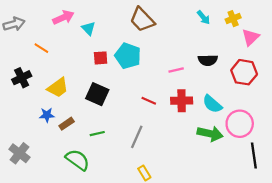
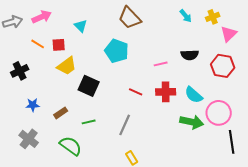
pink arrow: (63, 17) -> (42, 17), moved
red square: (101, 58) -> (59, 45), moved
yellow trapezoid: (58, 88) -> (67, 66), moved
blue star: (47, 115) -> (33, 105), moved
gray cross: (19, 153) -> (29, 139), moved

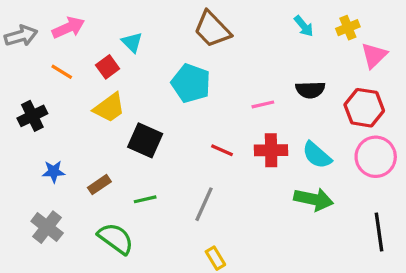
red square: (59, 45) -> (108, 67), moved, turned -32
pink circle: (219, 113) -> (376, 157), moved

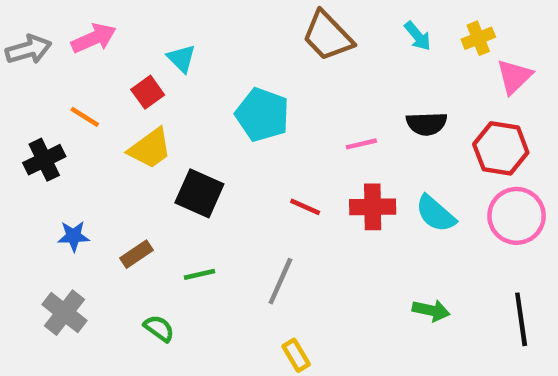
brown trapezoid: (212, 29) -> (328, 36), moved
orange line: (62, 72) -> (85, 117), moved
green arrow: (314, 199) -> (431, 310), moved, size x0.7
green semicircle: (116, 239) -> (159, 328), size x0.6

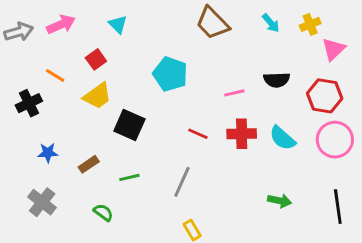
cyan triangle: (181, 58) -> (118, 24), moved

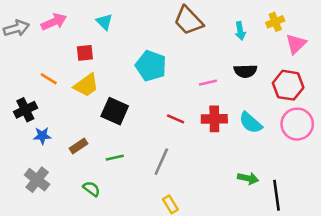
cyan arrow: (271, 23) -> (240, 31), moved, turned 30
red square: (96, 59) -> (85, 53), turned 30
orange line: (55, 75) -> (49, 79), moved
black cross: (29, 103) -> (25, 110), moved
black line: (338, 207) -> (276, 195), moved

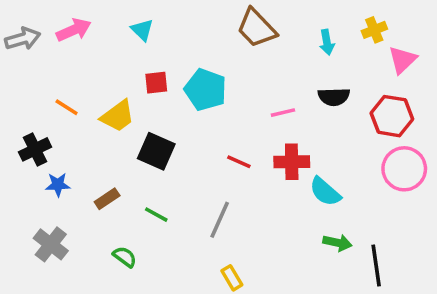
red square: (85, 53) -> (156, 83), moved
cyan semicircle: (251, 123) -> (325, 192), moved
green line: (115, 158) -> (156, 215), turned 42

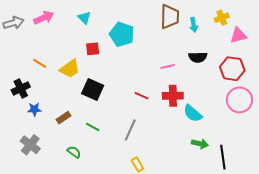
brown trapezoid: (257, 28) -> (170, 17), moved, turned -135
pink triangle: (402, 60) -> (238, 35), turned 30
cyan pentagon: (206, 90) -> (122, 34), moved

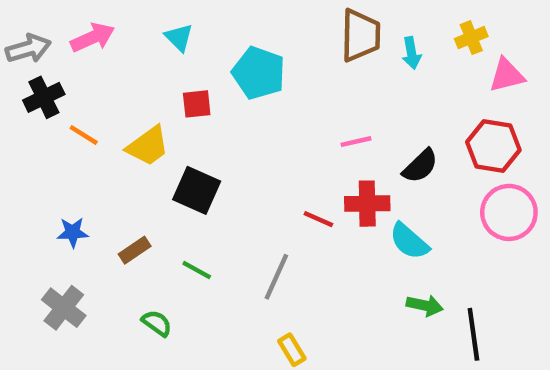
black semicircle: (198, 57) -> (420, 166), moved, turned -42
black cross: (21, 88) -> (44, 97), moved
red line: (142, 96) -> (318, 219), moved

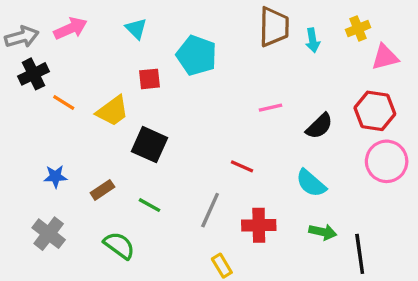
red cross: (367, 204) -> (259, 225), moved
green semicircle: (157, 323) -> (119, 245), size x1.4

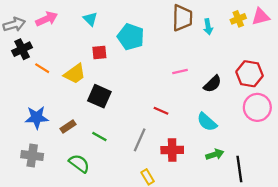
pink triangle: (385, 57) -> (261, 17), moved
blue star: (55, 176) -> (37, 117), size x1.5
green arrow: (323, 232) -> (215, 154), turned -30
gray cross: (49, 234) -> (32, 156), turned -30

